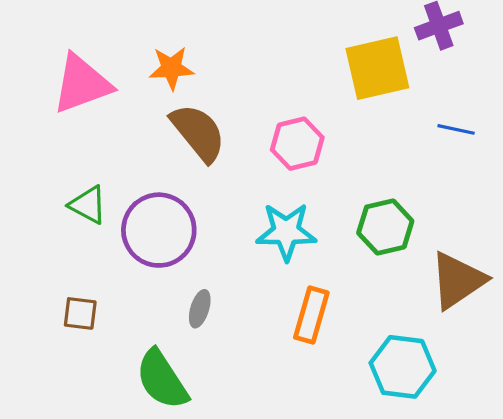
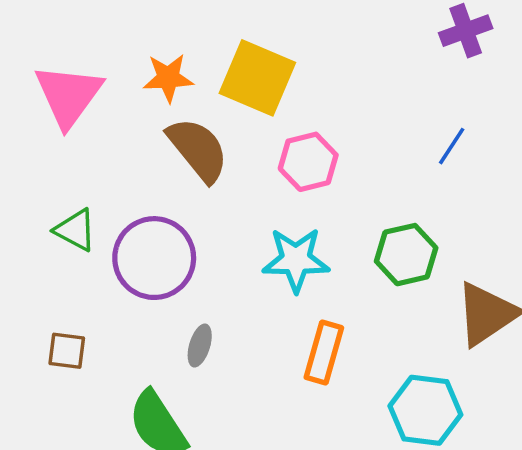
yellow square: (377, 68) -> (257, 78), moved, turned 36
pink triangle: (82, 84) -> (68, 95), turned -34
blue line: (456, 129) -> (452, 146), moved, turned -69

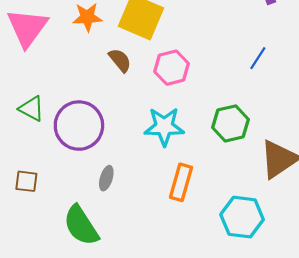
brown semicircle: (198, 150) -> (120, 60), moved, size x0.6

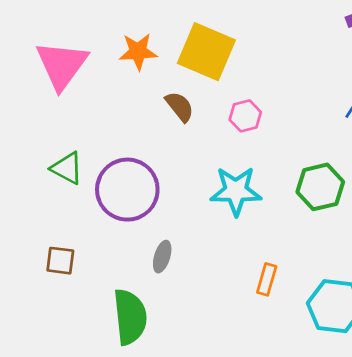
pink hexagon: (172, 68) -> (245, 116), size x0.7
orange rectangle: (181, 182) -> (267, 279), moved, size x0.7
green semicircle: (81, 225) -> (130, 317), turned -153

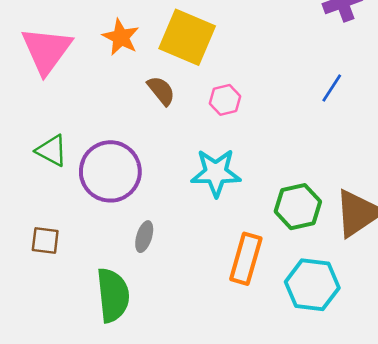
orange star: (138, 52) -> (121, 37), turned 30
green hexagon: (320, 187) -> (298, 207), moved
orange rectangle: (267, 279) -> (246, 259), size x1.6

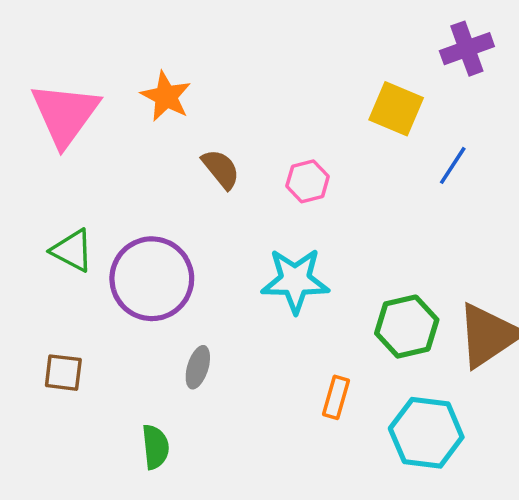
yellow square: (187, 37) -> (396, 109), moved, size x0.7
orange rectangle: (246, 259) -> (336, 397), size x0.6
green semicircle: (113, 295) -> (155, 447), size x0.6

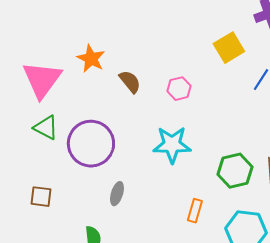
orange star: (166, 96) -> (91, 59), moved
yellow square: (396, 109) -> (229, 48), turned 36
pink triangle: (65, 114) -> (42, 80), moved

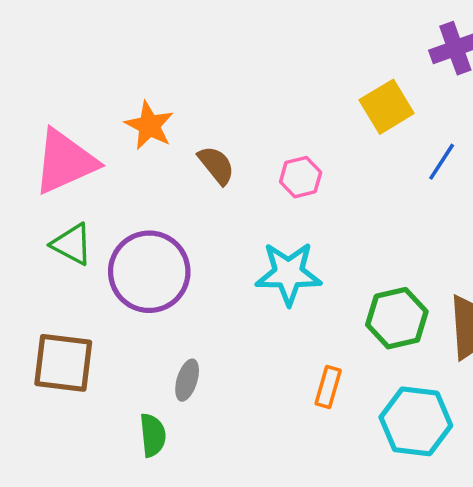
pink triangle: (42, 80) -> (65, 162), turned 30
gray ellipse: (117, 194) -> (187, 380), moved
brown square: (41, 197) -> (63, 363), size x1.6

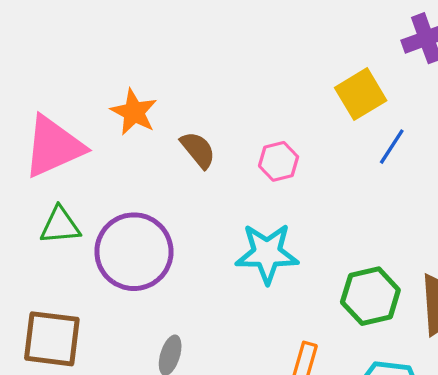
blue line: (442, 162) -> (392, 147), moved
green triangle: (72, 244) -> (60, 225), turned -33

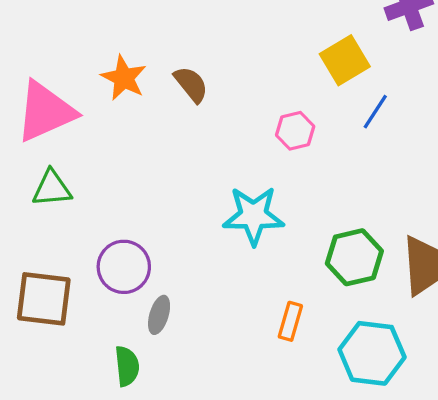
brown semicircle: (198, 150) -> (191, 84), moved
pink hexagon: (279, 161) -> (295, 131), moved
purple circle: (134, 252) -> (124, 267), moved, size x0.7

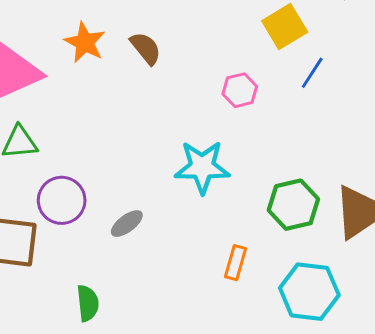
purple circle: (124, 267) -> (62, 200), moved
gray ellipse: (159, 315) -> (127, 224), moved, turned 36

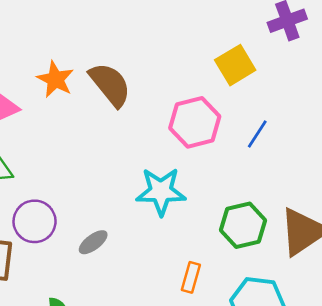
brown semicircle: (146, 48) -> (110, 85), size x1.5
blue line: (312, 73) -> (257, 134), moved
pink hexagon: (240, 90) -> (195, 122), size x1.6

